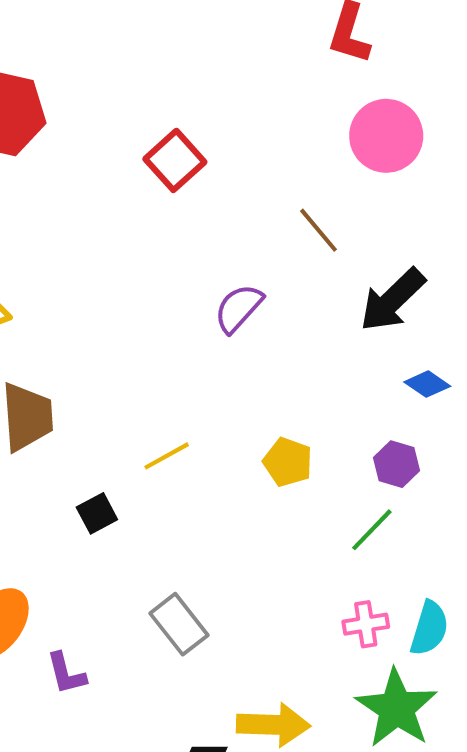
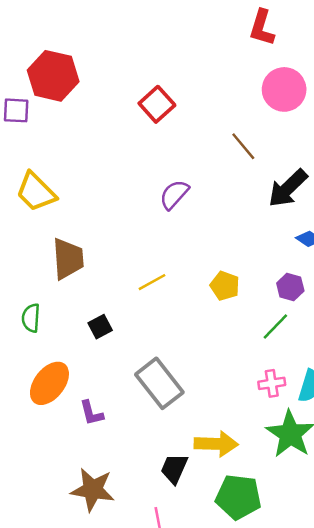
purple semicircle: (238, 308) -> (174, 194), moved
black square: (97, 513) -> (100, 327), moved
gray rectangle: (179, 624) -> (159, 383), size x1.4

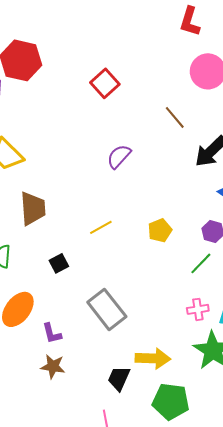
yellow pentagon: (225, 286) -> (160, 230), turned 30
brown star: (93, 490) -> (53, 366), moved, size x0.7

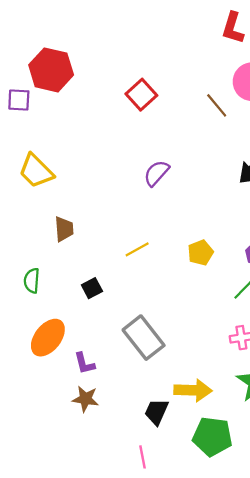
brown line: (175, 117) -> (217, 105), moved
brown trapezoid: (33, 208) -> (64, 229), size x0.7

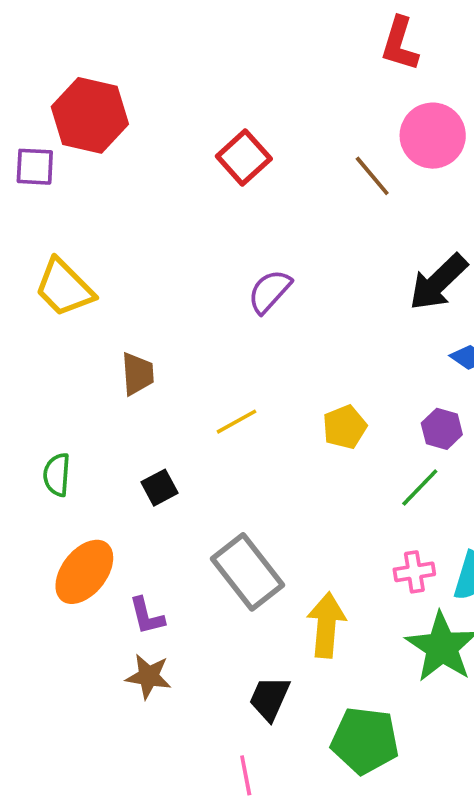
brown trapezoid: (64, 229) -> (138, 374), moved
yellow arrow: (193, 390) -> (326, 625), moved, turned -87

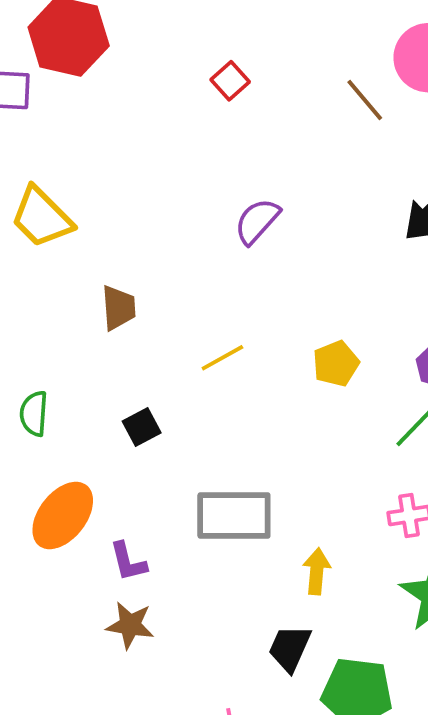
red square: (244, 158) -> (230, 81), size x0.7
gray rectangle: (248, 572) -> (234, 515), turned -52
yellow arrow: (326, 625) -> (317, 571), size x0.7
black trapezoid: (270, 698) -> (290, 648), moved

